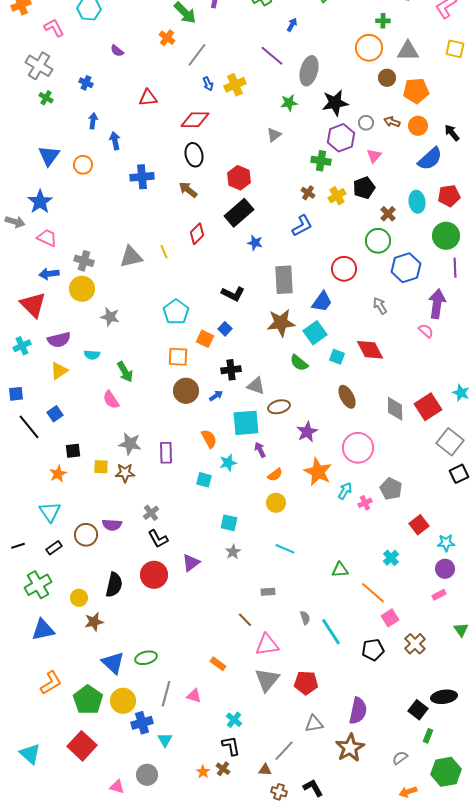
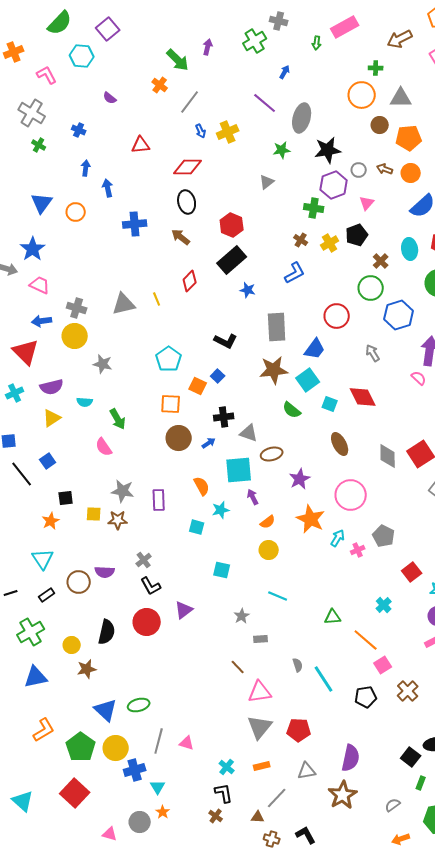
gray star: (233, 552) -> (242, 616), moved
orange rectangle: (218, 664) -> (262, 766), moved, turned -49
orange star: (203, 772) -> (163, 812), moved

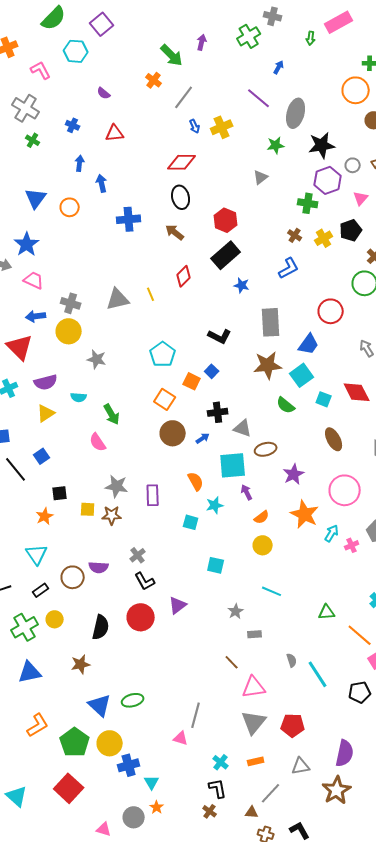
red triangle: (141, 145) -> (115, 133), moved
orange square: (171, 404) -> (165, 399), turned 30
yellow circle: (72, 645) -> (55, 619), moved
gray line: (159, 741) -> (196, 715), moved

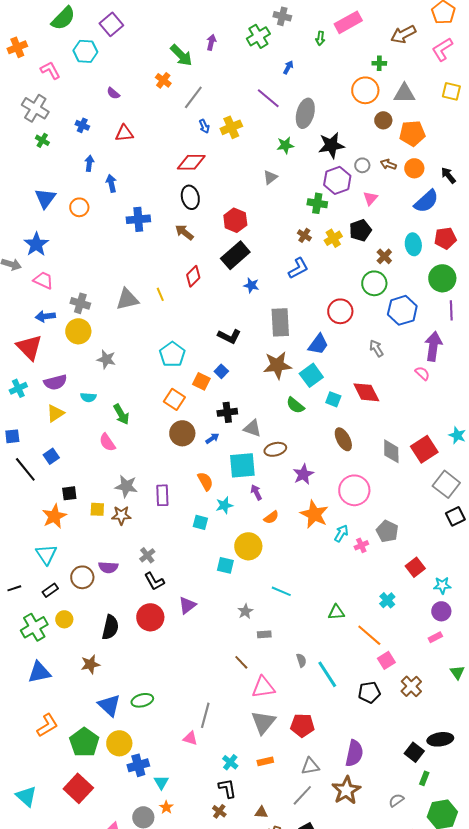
orange star: (45, 516) -> (54, 516), size x1.4
yellow circle: (263, 545) -> (248, 546), moved, size x1.4
gray line: (271, 793) -> (302, 795), moved

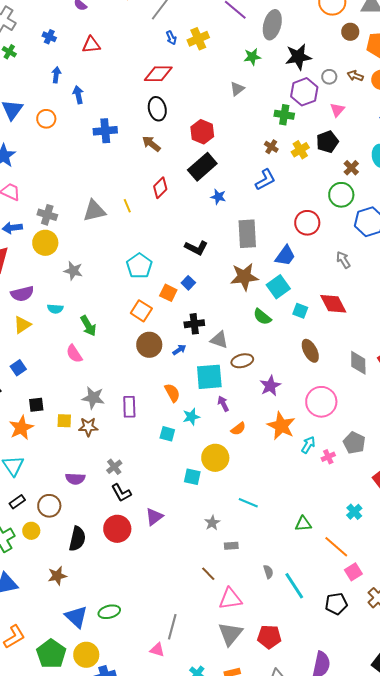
brown circle: (82, 577) -> (49, 506), moved

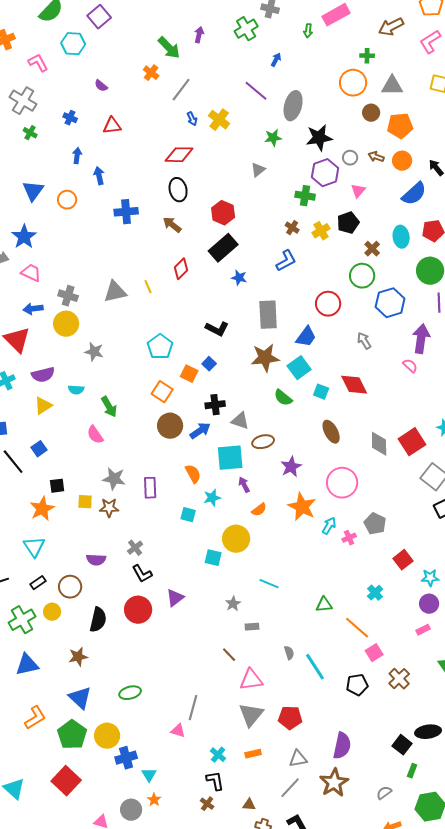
yellow cross: (198, 39) -> (219, 120), turned -30
blue arrow: (179, 350) -> (200, 431), size x1.5
blue triangle: (76, 617) -> (80, 698), moved

